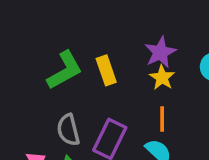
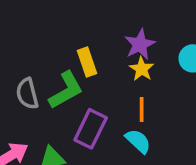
green L-shape: (65, 70) -> (66, 90), moved
gray semicircle: (68, 130) -> (27, 94), moved

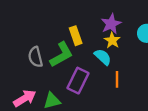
orange line: (142, 109) -> (117, 79), moved
cyan semicircle: (138, 141) -> (103, 57), moved

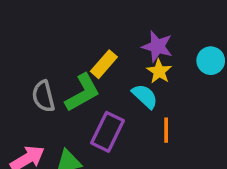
purple star: (111, 24) -> (157, 46), turned -30
yellow rectangle: (76, 36) -> (104, 64), turned 60

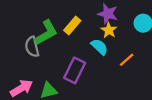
green L-shape: (83, 93) -> (46, 33), moved
orange line: (166, 130) -> (127, 60), moved, turned 49

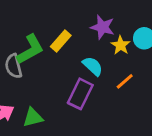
yellow star: (109, 30) -> (121, 45), moved
purple rectangle: (75, 70) -> (80, 94), moved

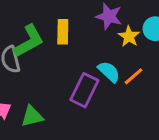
yellow rectangle: (61, 41) -> (63, 32), turned -40
cyan semicircle: (93, 66) -> (109, 72), moved

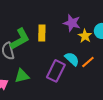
green triangle: (32, 116) -> (22, 76), moved

